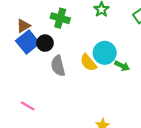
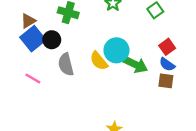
green arrow: (122, 66) -> (135, 64), size x1.5
pink line: (28, 106) -> (33, 79), moved

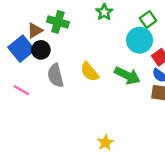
brown triangle: (28, 21) -> (35, 30), moved
cyan circle: (116, 50) -> (140, 40), moved

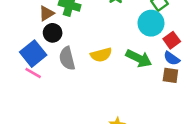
blue square: (21, 49) -> (33, 54), moved
yellow semicircle: (90, 72) -> (101, 55), turned -65

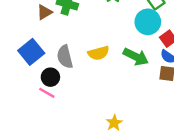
black circle: (53, 33) -> (50, 77), moved
pink line: (33, 73) -> (47, 93), moved

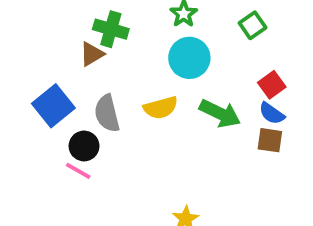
brown triangle: (44, 12) -> (92, 54), moved
cyan circle: (148, 22) -> (189, 58), moved

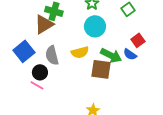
brown triangle: (92, 54) -> (44, 24), size x1.5
blue semicircle: (272, 113) -> (130, 54), moved
brown square: (270, 140) -> (101, 69), moved, size x1.5

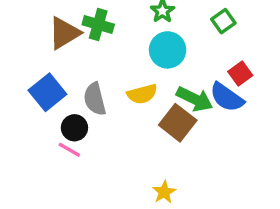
brown triangle: (44, 24) -> (64, 33), moved
blue semicircle: (130, 54) -> (227, 97), size x1.5
brown square: (101, 69) -> (178, 123), turned 30

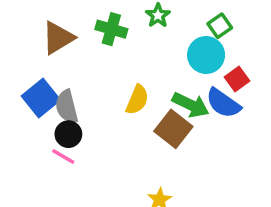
green cross: (98, 25) -> (111, 29), moved
cyan circle: (168, 50) -> (206, 55), moved
yellow semicircle: (142, 94) -> (137, 100), turned -52
gray semicircle: (95, 99) -> (67, 107), moved

